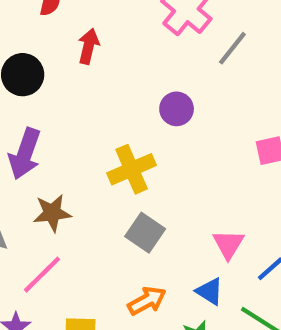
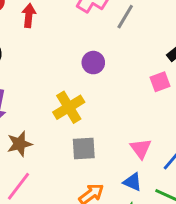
red arrow: (89, 46) -> (29, 16), moved
gray square: (145, 233) -> (84, 148), turned -30

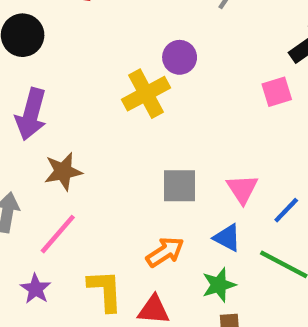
yellow cross: (69, 107) -> (146, 94), moved
gray square: (84, 148) -> (179, 186), moved

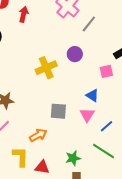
purple circle: (180, 57) -> (75, 54), moved
blue triangle: (227, 238) -> (92, 95), moved
orange arrow: (165, 252) -> (38, 135), moved

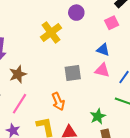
pink triangle: (87, 115) -> (102, 70), turned -35
orange arrow: (38, 135) -> (58, 101), turned 108

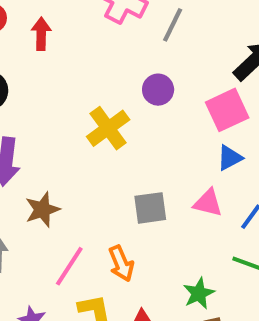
pink square: (112, 23) -> (227, 110), size x1.5
blue triangle: (103, 50) -> (230, 158), moved, turned -48
pink line: (20, 104) -> (69, 266), moved

